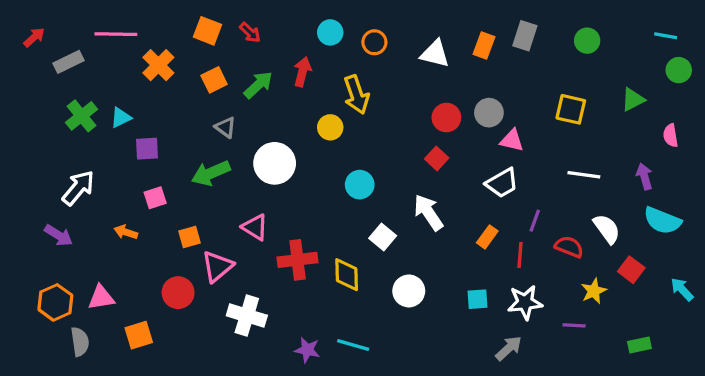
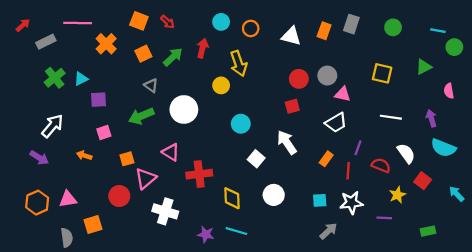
cyan line: (666, 36) -> (438, 31), moved
red square: (437, 158) -> (292, 106), turned 32
yellow diamond: (347, 275) -> (232, 198), moved
gray semicircle: (80, 342) -> (67, 238), moved
gray arrow: (509, 348) -> (328, 231), moved

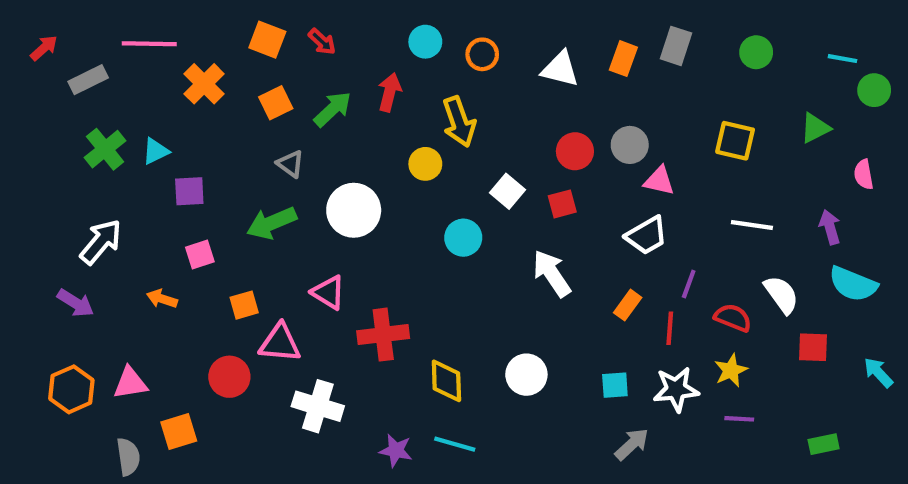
white square: (256, 159) -> (507, 191), moved
pink triangle: (146, 178) -> (280, 343), turned 45
red square: (423, 181) -> (813, 347), turned -35
yellow star: (397, 195) -> (731, 370), moved

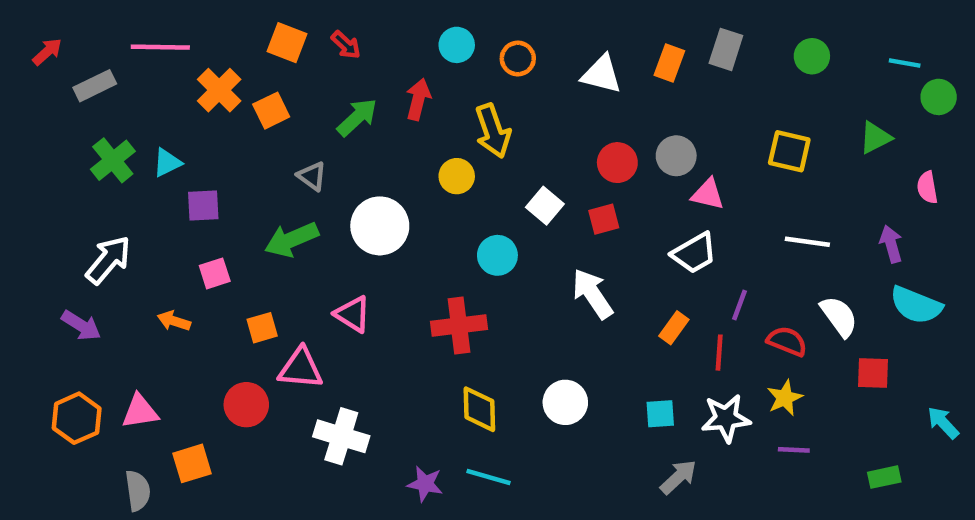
orange square: (276, 103) -> (271, 111), moved
red cross: (383, 335) -> (459, 325), moved
cyan arrow: (878, 372) -> (943, 423), moved

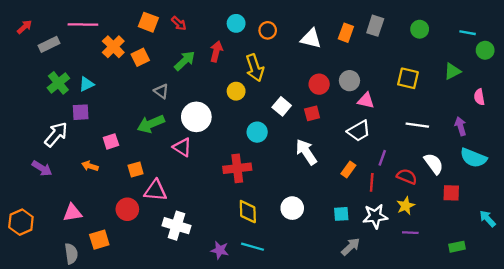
purple square: (203, 206) -> (81, 112), moved
pink triangle: (353, 314) -> (182, 147), moved
orange hexagon: (77, 418) -> (21, 222), moved

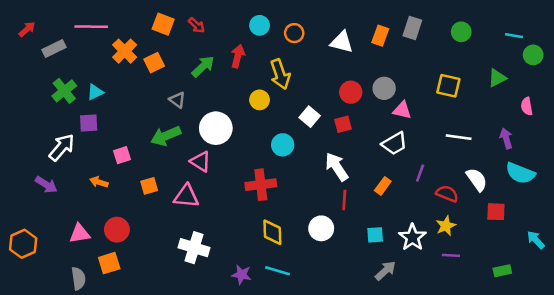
red line: (372, 182) -> (344, 200), moved
pink triangle: (155, 191) -> (186, 196), moved
red circle: (127, 209) -> (117, 230), moved
white star: (375, 216) -> (412, 237), turned -30

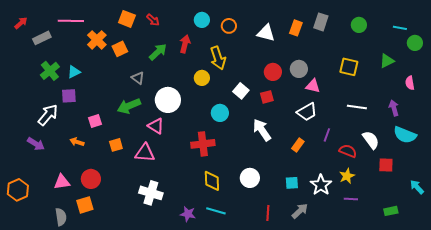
red line: (344, 200) -> (268, 213), moved

